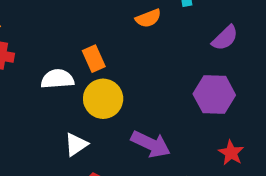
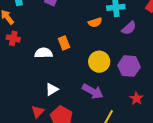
purple semicircle: (225, 38) -> (129, 28), moved
yellow circle: (103, 99) -> (99, 62), moved

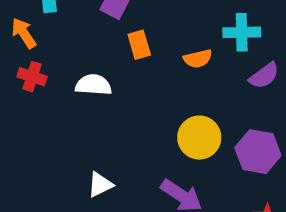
orange rectangle: (64, 43) -> (139, 45), moved
white semicircle: (44, 53) -> (93, 85), moved

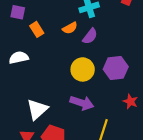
purple semicircle: (264, 76) -> (90, 36), moved
white triangle: (100, 185) -> (37, 109), size x1.5

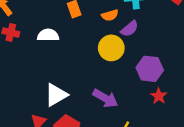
yellow circle: (83, 69) -> (111, 48), moved
red star: (130, 101) -> (159, 96), moved

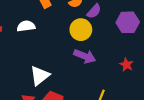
purple hexagon: (150, 69) -> (128, 22), moved
purple arrow: (105, 98) -> (85, 56), moved

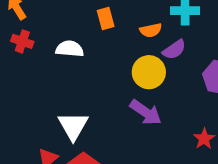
white triangle: (40, 76) -> (73, 126), turned -35

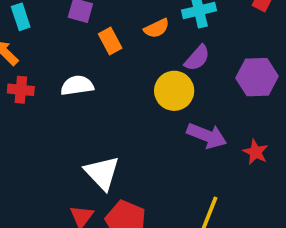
orange semicircle: (151, 30) -> (157, 28), moved
purple arrow: (146, 112) -> (207, 136), moved

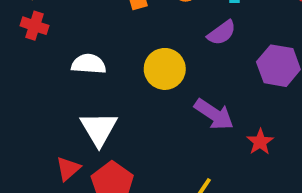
white semicircle: (77, 85) -> (89, 64), moved
yellow circle: (174, 91) -> (165, 69), moved

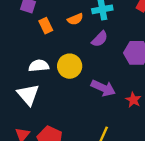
white semicircle: (89, 64) -> (39, 66), moved
white triangle: (99, 129) -> (28, 95), moved

